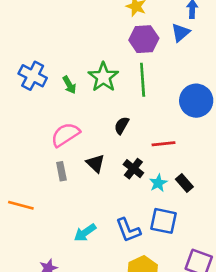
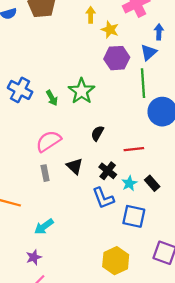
green line: (143, 80) -> (143, 83), moved
blue L-shape: (128, 230) -> (103, 198), moved
cyan arrow: (85, 233) -> (44, 227), moved

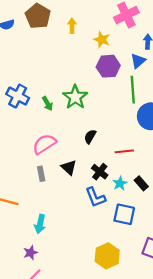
yellow arrow: (91, 15) -> (72, 26), moved
cyan arrow: (44, 227) -> (40, 224), turned -42

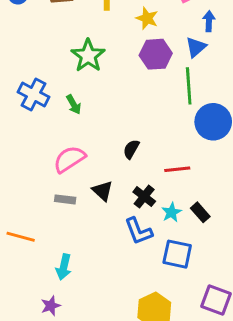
green star: (75, 97) -> (88, 56), moved
gray rectangle: (41, 174) -> (65, 199), turned -72

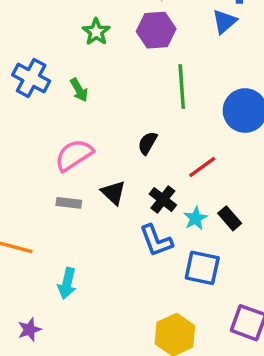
purple hexagon: (156, 54) -> (156, 30), moved
green star: (88, 56) -> (96, 32), size x0.7
green line: (189, 86) -> (182, 87), moved
red line: (177, 169) -> (202, 167), turned -30
purple star: (51, 306) -> (29, 330), moved

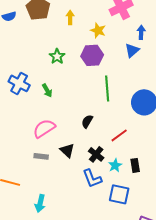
black rectangle: (230, 218) -> (135, 165), turned 32

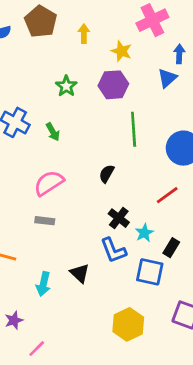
red line: (119, 135) -> (167, 195), moved
black triangle: (67, 150) -> (80, 273), moved
black rectangle: (135, 165) -> (171, 248), moved, turned 40

